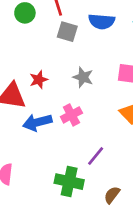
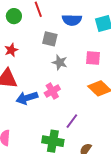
gray square: (67, 32) -> (50, 39), moved
red star: (39, 80) -> (11, 50), moved

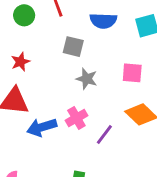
purple line: (72, 121) -> (104, 134), moved

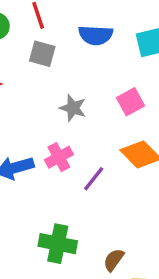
gray square: (73, 47) -> (42, 54), moved
pink square: (132, 73) -> (130, 102), turned -35

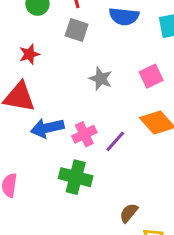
pink cross: (59, 157) -> (84, 134), moved
green cross: (58, 244) -> (76, 177), moved

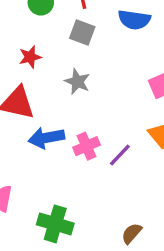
gray star: (101, 79) -> (77, 82), moved
green cross: (76, 177) -> (55, 224), moved

